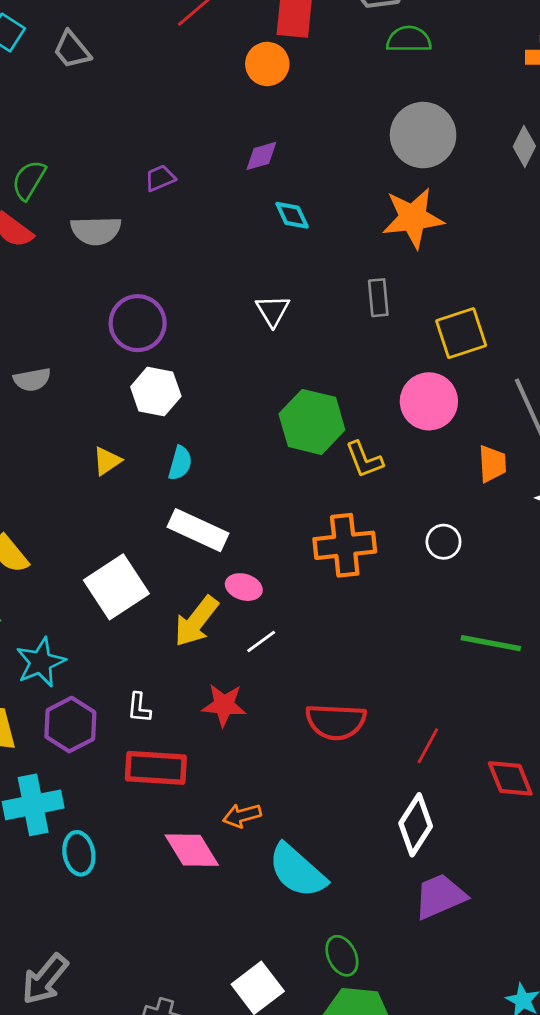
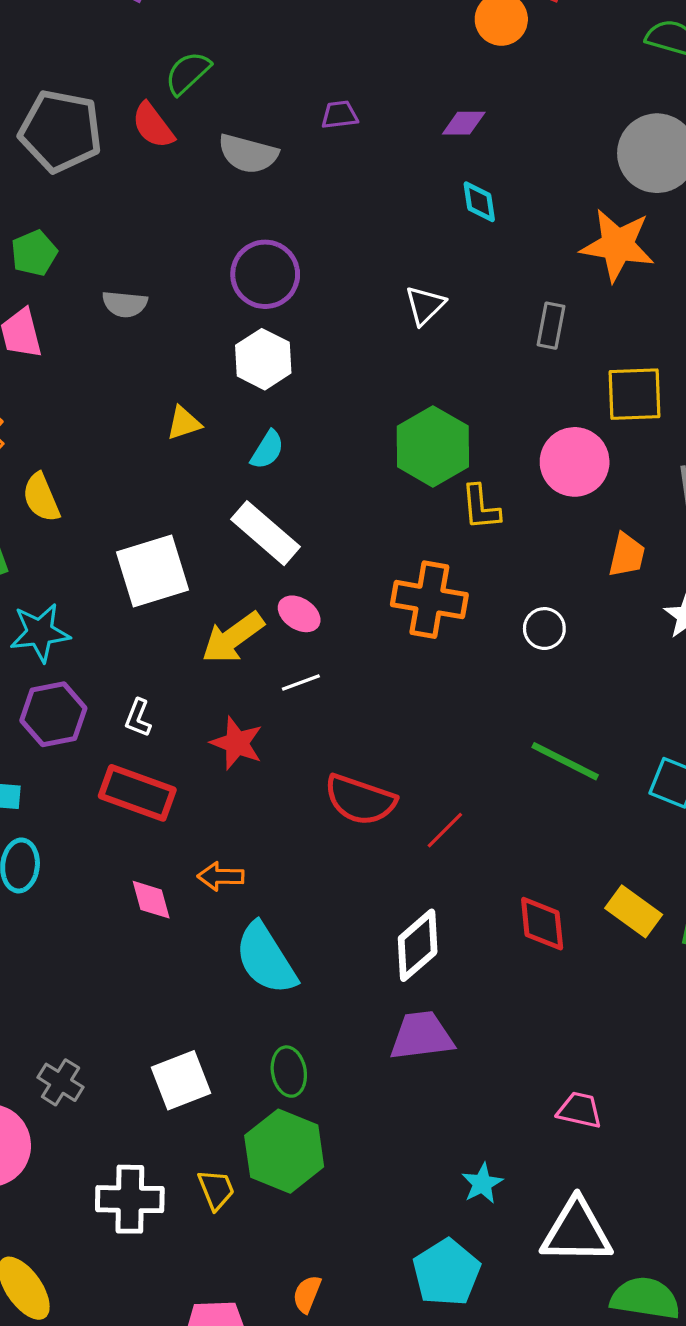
red line: (428, 746) -> (445, 830), moved
pink diamond: (192, 850) -> (151, 900), size x0.7

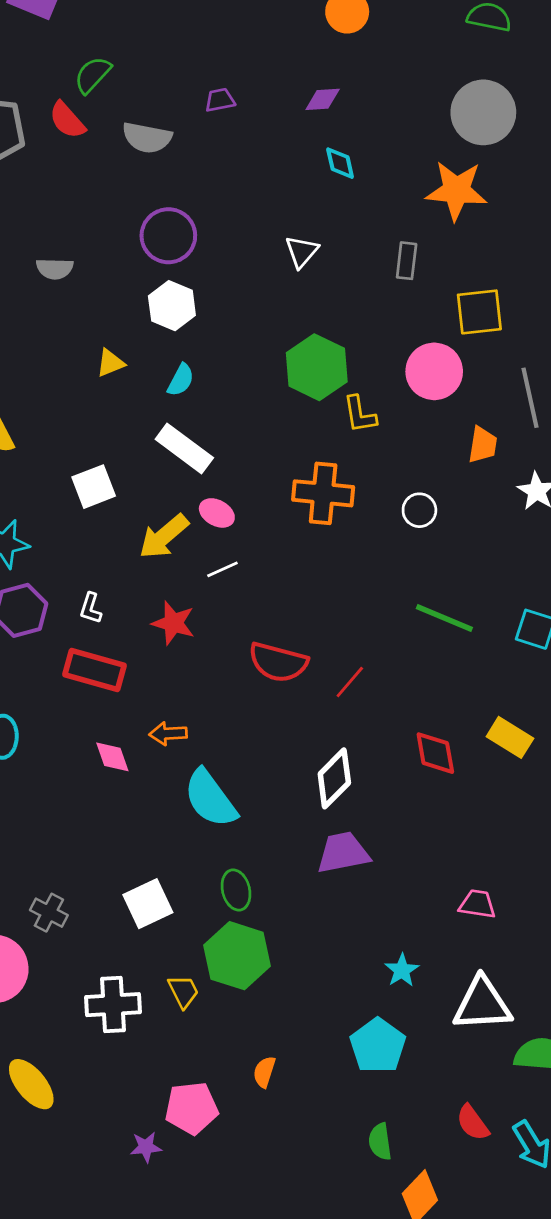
white square: (152, 571) -> (94, 487), size x0.7

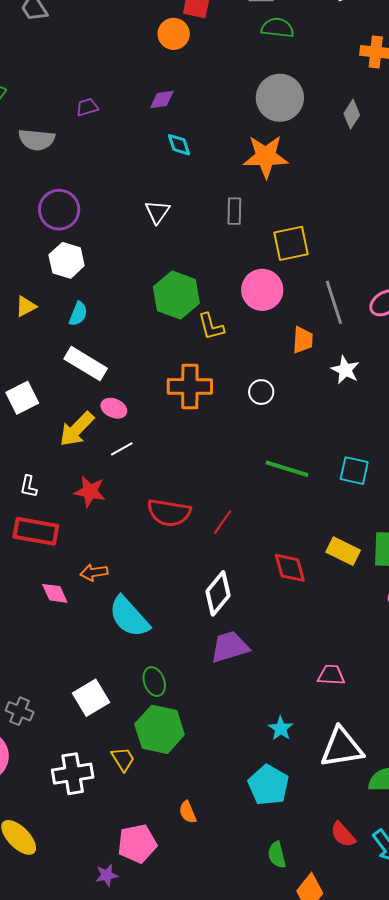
orange semicircle: (264, 1072) -> (188, 812), turned -35

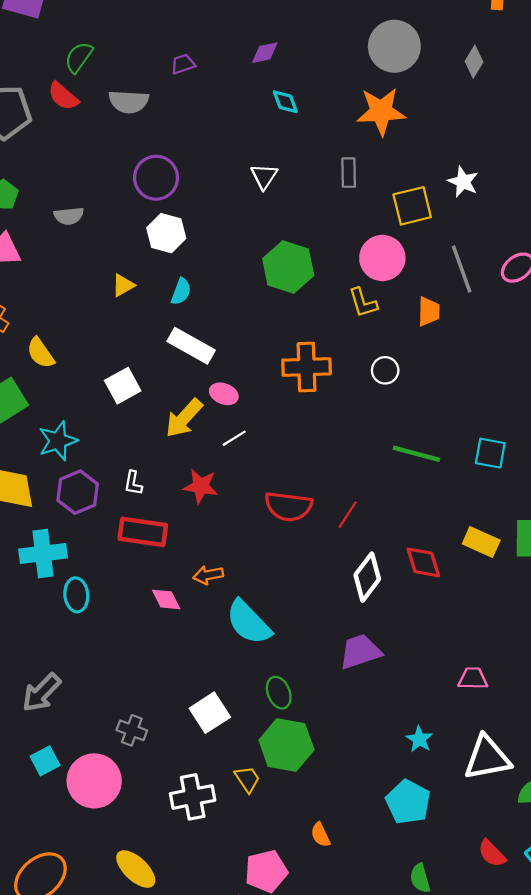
yellow L-shape: (211, 326) -> (363, 303), moved
white star: (345, 370) -> (463, 182), moved
white diamond: (218, 593) -> (367, 577), moved

